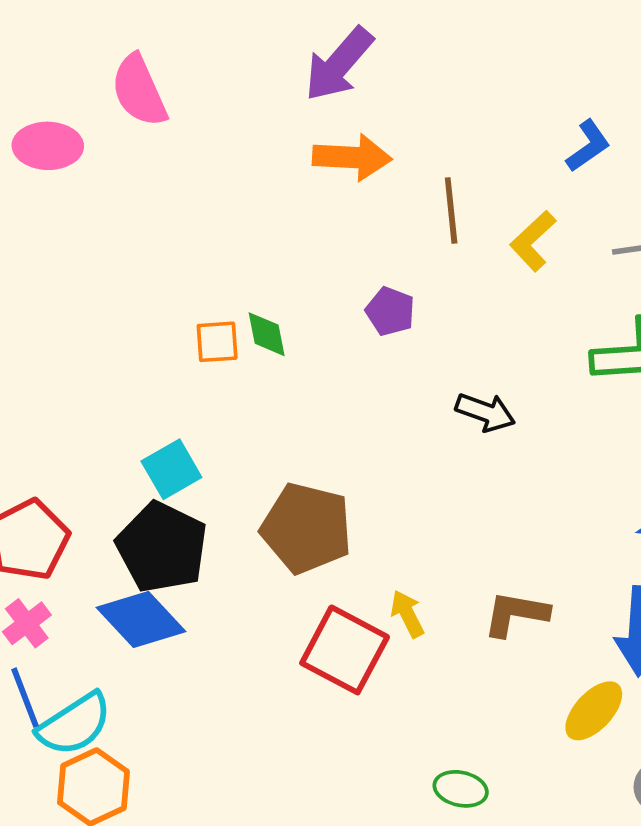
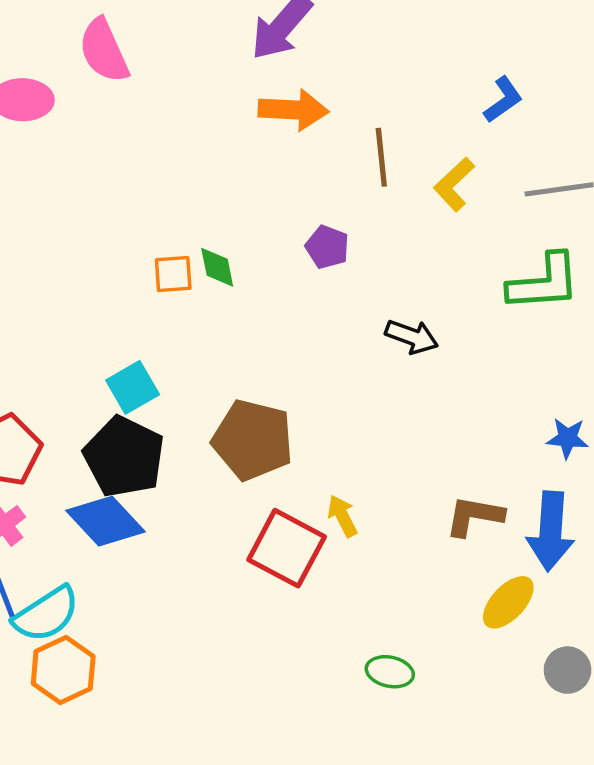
brown L-shape: (516, 614) -> (474, 516), moved

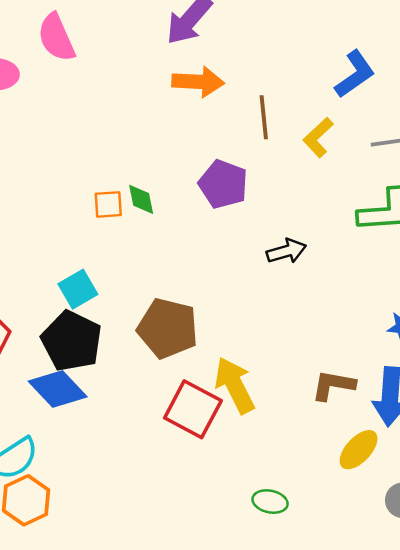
blue L-shape: (503, 100) -> (355, 74), size x1.4
purple pentagon: (327, 247) -> (223, 184), size x1.5
black arrow: (412, 337) -> (286, 251), turned -36
yellow arrow: (342, 516) -> (235, 385), size x1.8

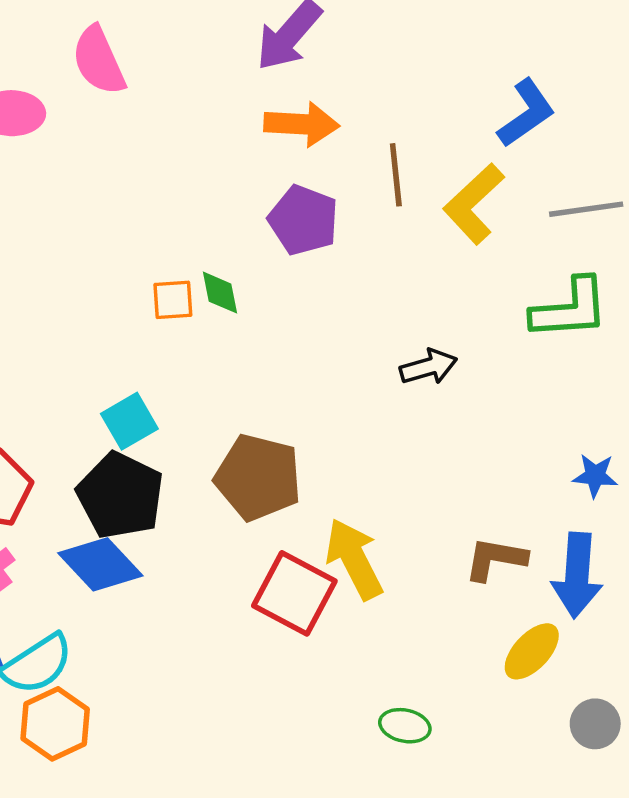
yellow L-shape: (318, 137) -> (474, 204), size x1.4
purple pentagon: (223, 184) -> (303, 220), moved

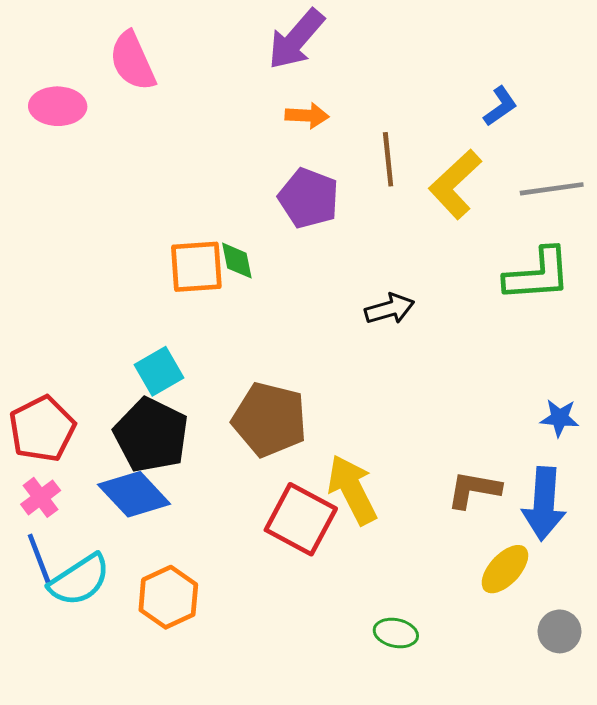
blue L-shape: (526, 113) -> (500, 106), size x0.7
orange arrow: (302, 124) -> (307, 116), size x0.7
orange square: (173, 300) -> (196, 267), size x1.5
black arrow: (428, 367) -> (390, 309), moved
orange hexagon: (55, 724) -> (168, 597), moved

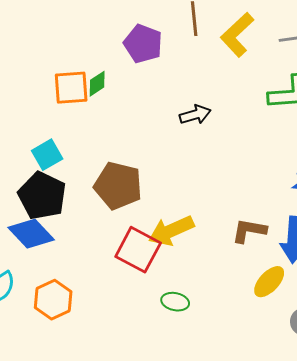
green diamond: (237, 261) -> (97, 84), turned 68
yellow arrow: (352, 490) -> (171, 231), turned -87
green ellipse: (396, 633) -> (175, 302), moved

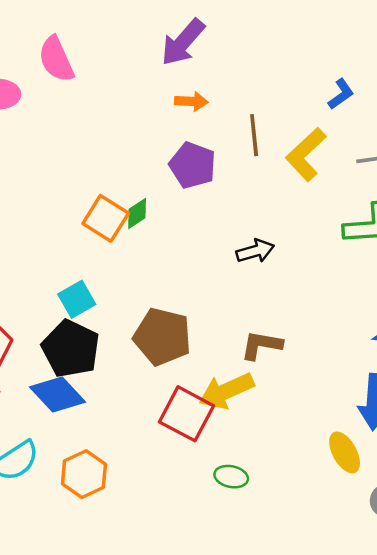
orange square: (71, 88) -> (106, 218), turned 36
brown L-shape: (249, 231) -> (261, 345), moved
yellow ellipse: (269, 282) -> (345, 452), turned -72

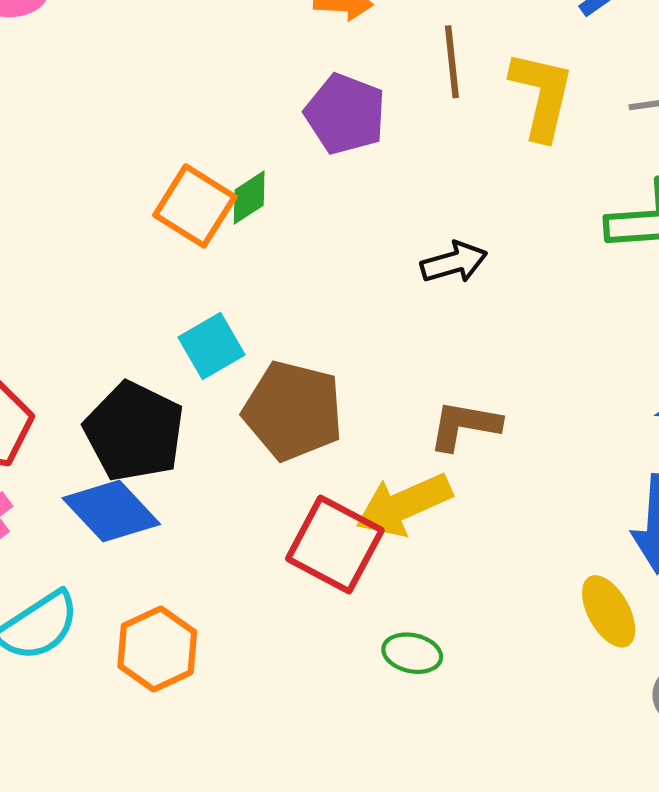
yellow L-shape: (306, 154) -> (542, 95), turned 146
cyan square: (77, 299) -> (212, 346), moved

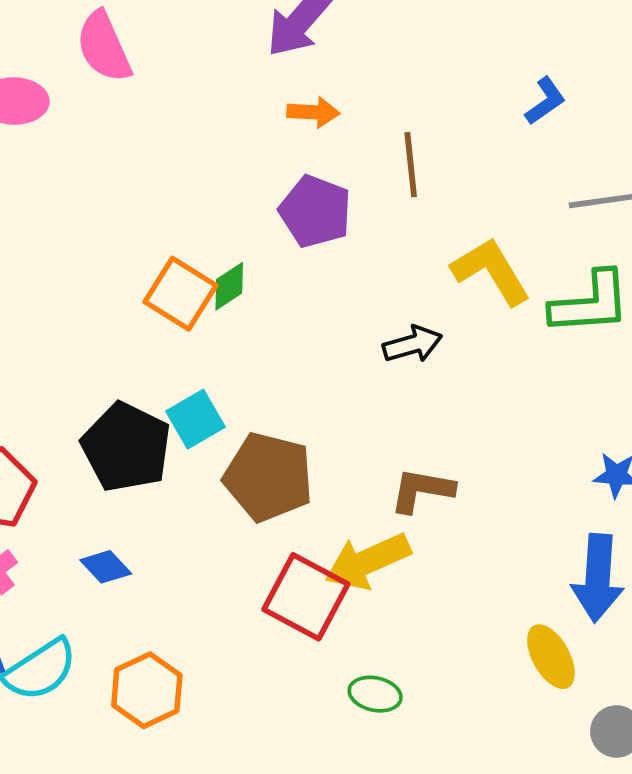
yellow L-shape: (542, 95) -> (491, 271), moved, turned -44
black pentagon: (134, 432) -> (126, 447), moved
blue diamond: (111, 511) -> (106, 567), size x0.6

